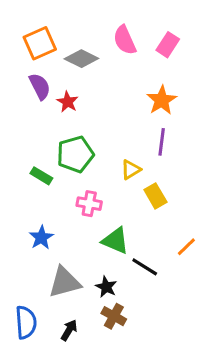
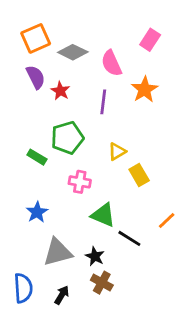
pink semicircle: (125, 40) -> (111, 63), moved
purple line: (162, 142) -> (103, 102), moved

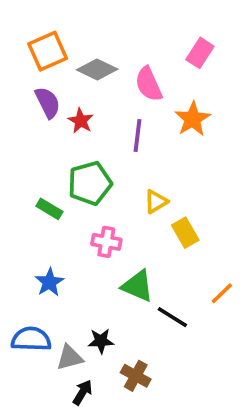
gray triangle: (58, 252) -> (70, 357), moved, size x0.7
black star: (95, 256) -> (101, 341), moved, turned -30
blue semicircle: (23, 288) -> (31, 339), moved, turned -84

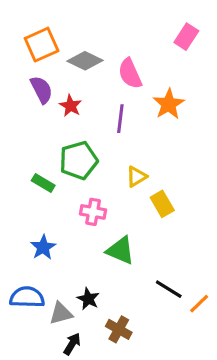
pink rectangle: (200, 53) -> (186, 37), moved
orange line: (222, 293) -> (199, 304), moved
black line: (172, 317) -> (169, 289), moved
black star: (101, 341) -> (88, 299), turned 30

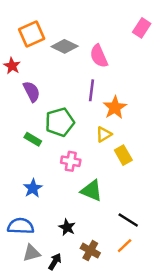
purple semicircle: (42, 90) -> (32, 92), moved
orange star: (169, 104) -> (115, 107), moved
red star: (70, 106) -> (12, 66), moved
orange line: (199, 304) -> (125, 246), moved
gray triangle: (61, 313) -> (32, 253), moved

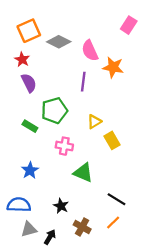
red star: (12, 66) -> (22, 59), moved
orange star: (115, 107) -> (113, 67), moved, turned -30

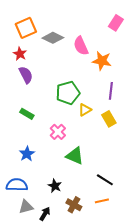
purple line: (83, 82) -> (111, 91), moved
green pentagon: (54, 111) -> (68, 93), moved
yellow rectangle: (112, 140) -> (109, 119), moved
pink cross: (64, 146) -> (58, 132), turned 35
orange line: (113, 223) -> (102, 201), turned 32

